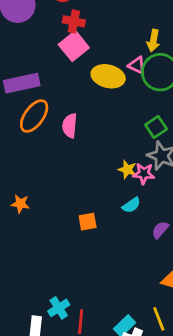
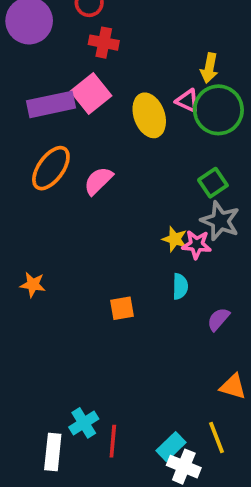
pink square: (74, 46) -> (91, 94), moved
yellow ellipse: (108, 76) -> (149, 115), turned 56
purple rectangle: (22, 83) -> (51, 104), moved
pink semicircle: (70, 126) -> (98, 181), turned 40
cyan semicircle: (131, 205) -> (180, 286), turned -54

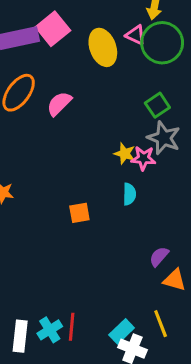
purple semicircle: (218, 319) -> (159, 257), moved
cyan cross: (84, 423) -> (50, 330), moved

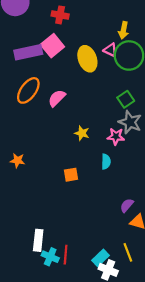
yellow star: (125, 154) -> (82, 133), moved
cyan cross: (50, 330) -> (50, 257), turned -35
white rectangle: (20, 336) -> (38, 240), moved

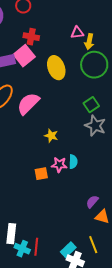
red cross: (60, 15) -> (31, 37), moved
pink triangle: (110, 50) -> (77, 33), moved, turned -32
pink semicircle: (57, 98) -> (28, 104), size x1.4
pink star: (116, 136) -> (59, 165), moved

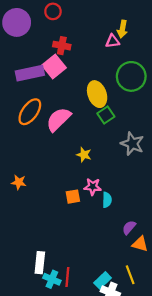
yellow arrow: (89, 42) -> (122, 29), moved
yellow ellipse: (56, 68) -> (97, 94), moved
green square: (91, 105) -> (106, 115), moved
cyan semicircle: (73, 162) -> (107, 200), moved

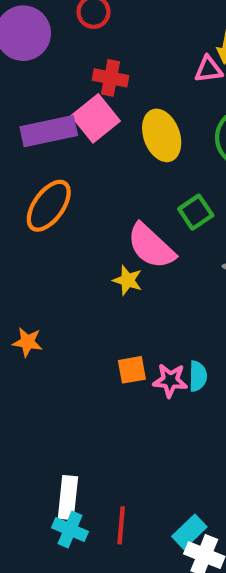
yellow ellipse: (97, 94) -> (162, 135), moved
pink semicircle: (58, 119) -> (151, 246), moved, turned -92
yellow star: (84, 155) -> (128, 280), moved
pink star: (93, 187) -> (170, 380), moved
cyan cross: (52, 279) -> (70, 530), moved

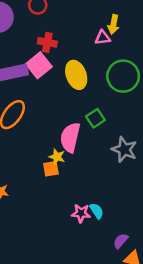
pink semicircle: (151, 246) -> (70, 137), turned 60
orange square: (132, 370) -> (51, 169), moved
cyan semicircle: (198, 376) -> (97, 211), turned -35

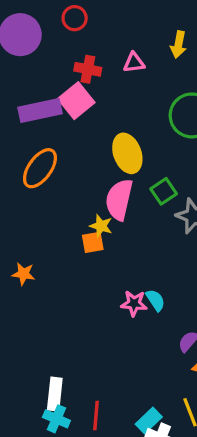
pink triangle: (103, 38) -> (134, 63), moved
yellow ellipse: (76, 75) -> (127, 153), moved
green square: (95, 118) -> (164, 191), moved

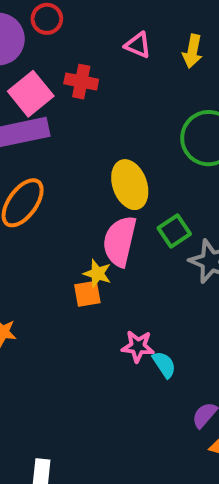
red circle: (75, 18) -> (47, 19), moved
pink triangle: (134, 63) -> (138, 45), moved, turned 30
pink square: (76, 101) -> (31, 94), moved
pink star: (134, 303) -> (138, 346), moved

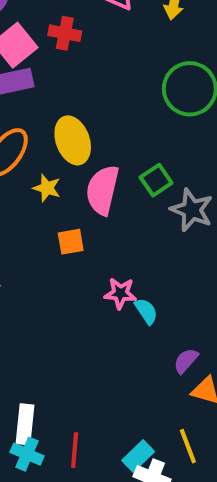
yellow ellipse: (130, 185) -> (73, 140), moved
yellow star: (97, 274) -> (47, 188), moved

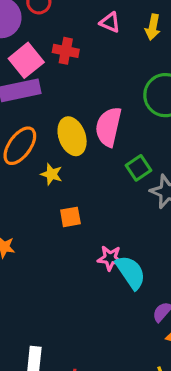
pink semicircle: (102, 190) -> (108, 127), moved
cyan semicircle: (146, 311) -> (131, 272), size x1.6

